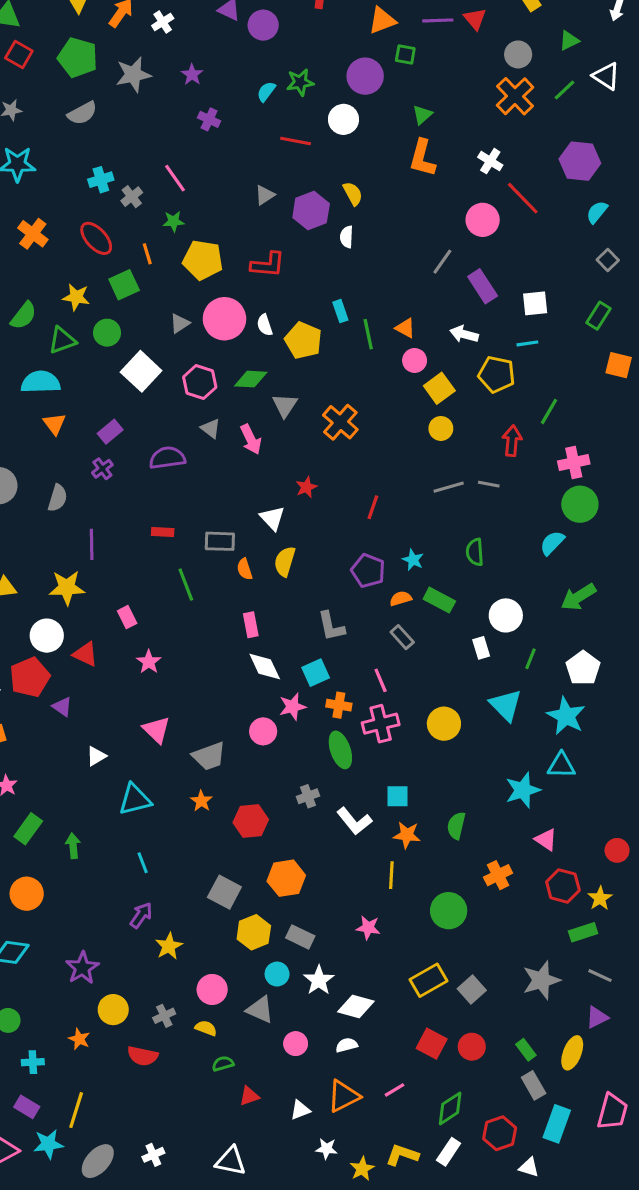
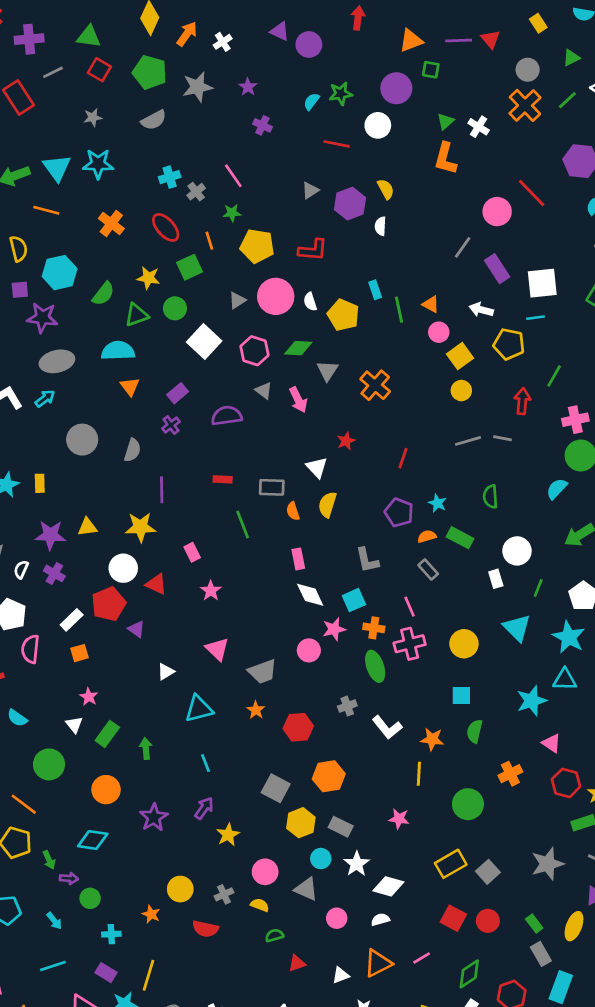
white cross: (490, 161) -> (479, 127), moved
white square: (535, 303) -> (542, 283), size x1.4
cyan square: (398, 796) -> (461, 695), moved
purple star: (82, 968) -> (154, 817), moved

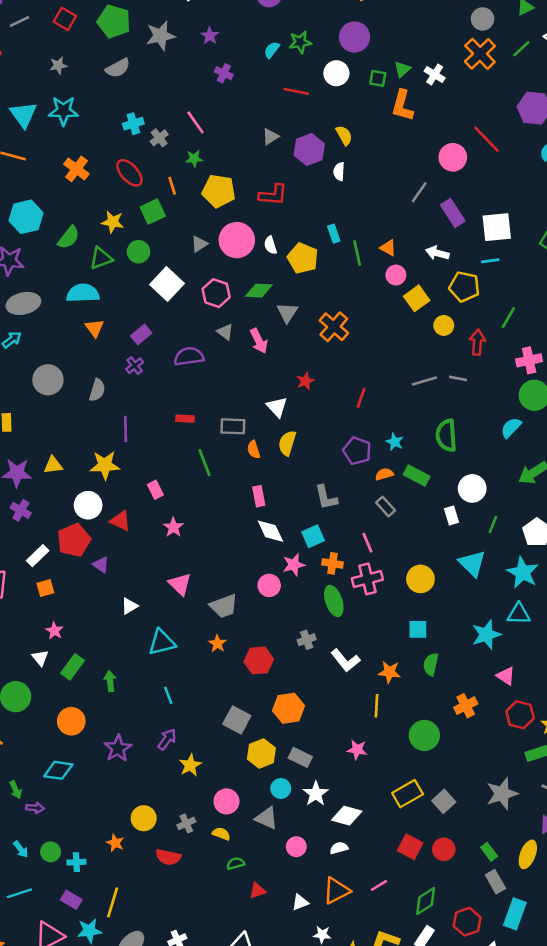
green square: (431, 70) -> (378, 78), moved
yellow circle: (461, 391) -> (444, 325), moved
green semicircle: (490, 497) -> (446, 435), size x1.4
green circle: (90, 898) -> (51, 852), moved

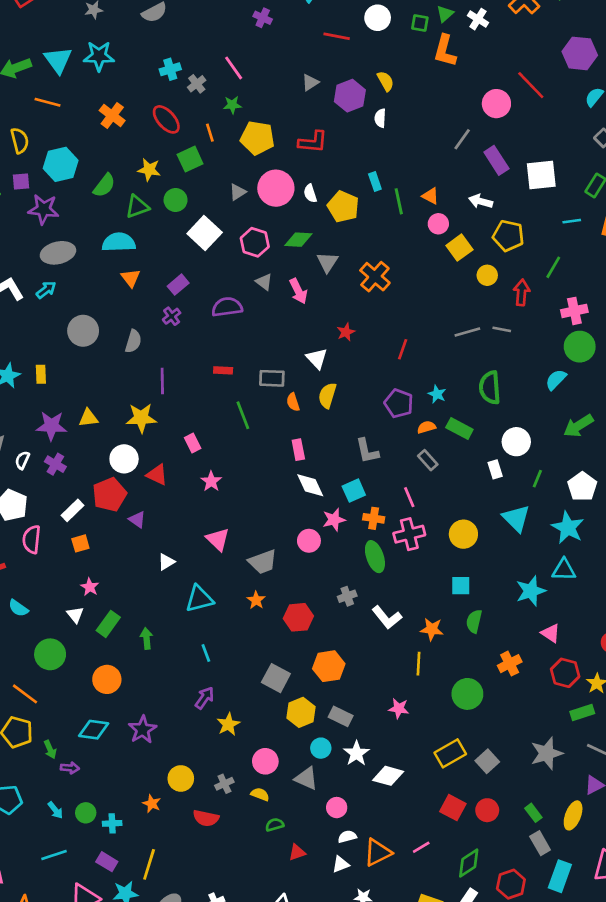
cyan line: (490, 261) -> (572, 221), moved
purple star: (118, 748) -> (143, 730), moved
white semicircle: (339, 848) -> (347, 837), moved

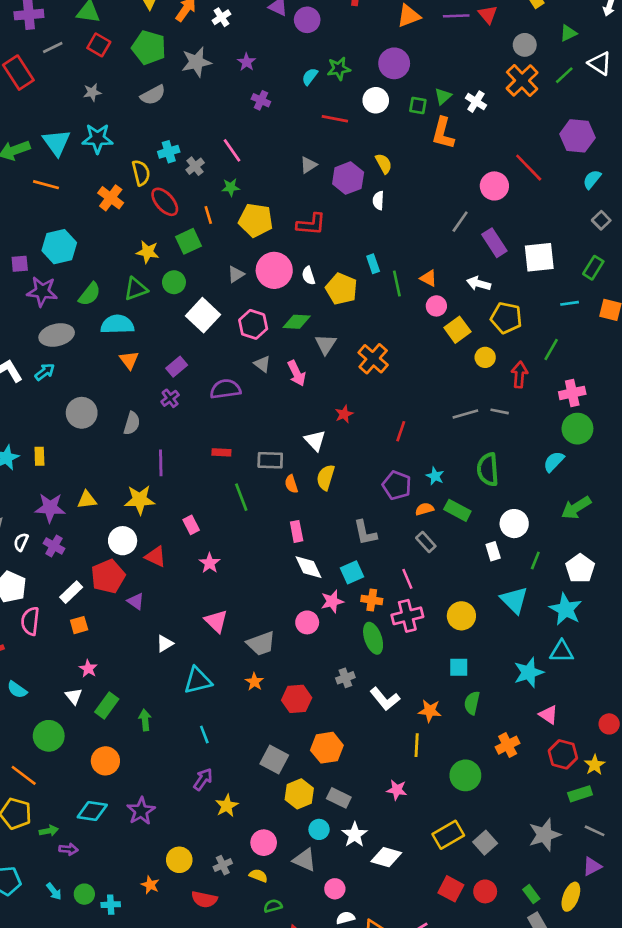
yellow semicircle: (20, 141) -> (141, 173), moved
green semicircle: (104, 185) -> (90, 294), moved
green arrow: (50, 749) -> (49, 831), turned -78

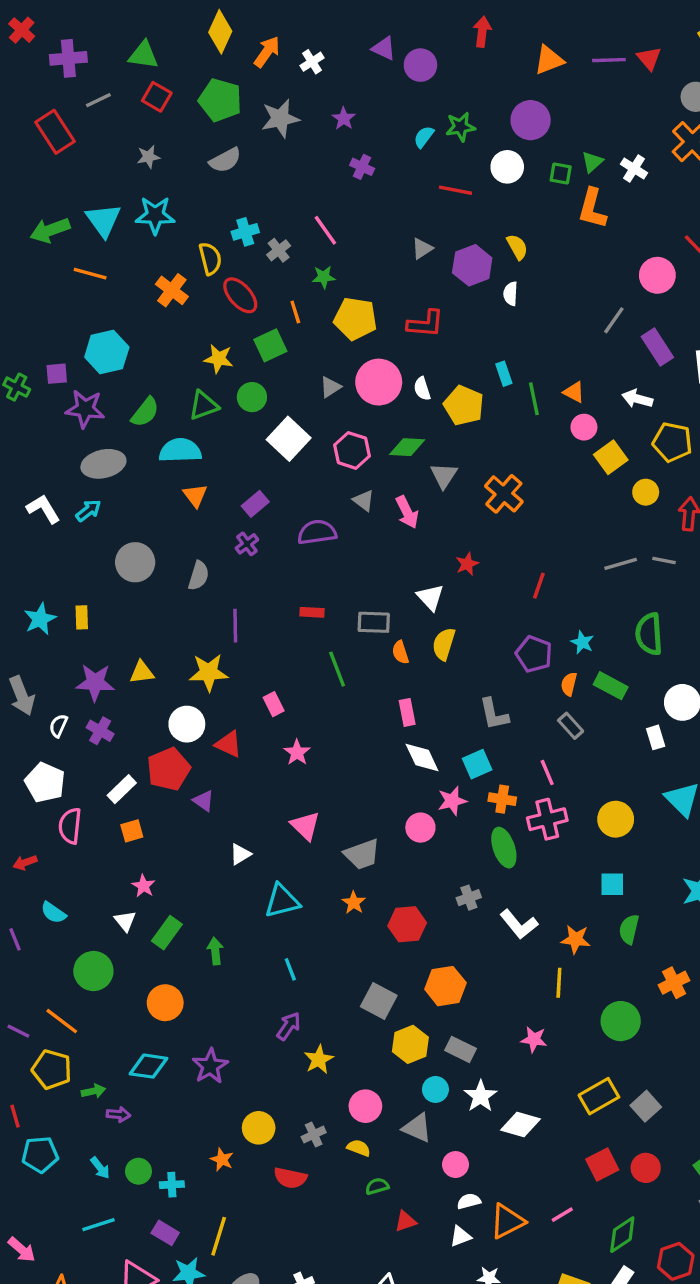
orange semicircle: (425, 509) -> (569, 684), turned -60
red square: (451, 889) -> (602, 1165), turned 35

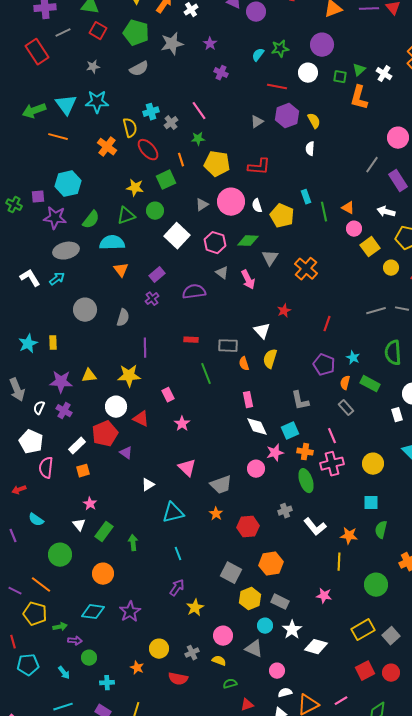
purple hexagon: (472, 265) -> (287, 116), moved
green circle: (138, 1171) -> (89, 658), moved

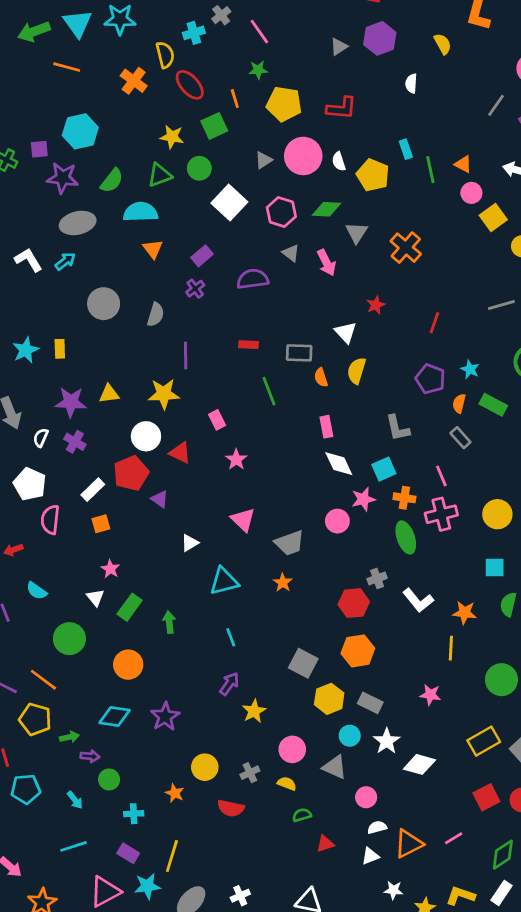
yellow semicircle: (314, 121) -> (443, 44), moved
gray cross: (171, 123) -> (221, 15), moved
red hexagon: (248, 527) -> (354, 603), moved

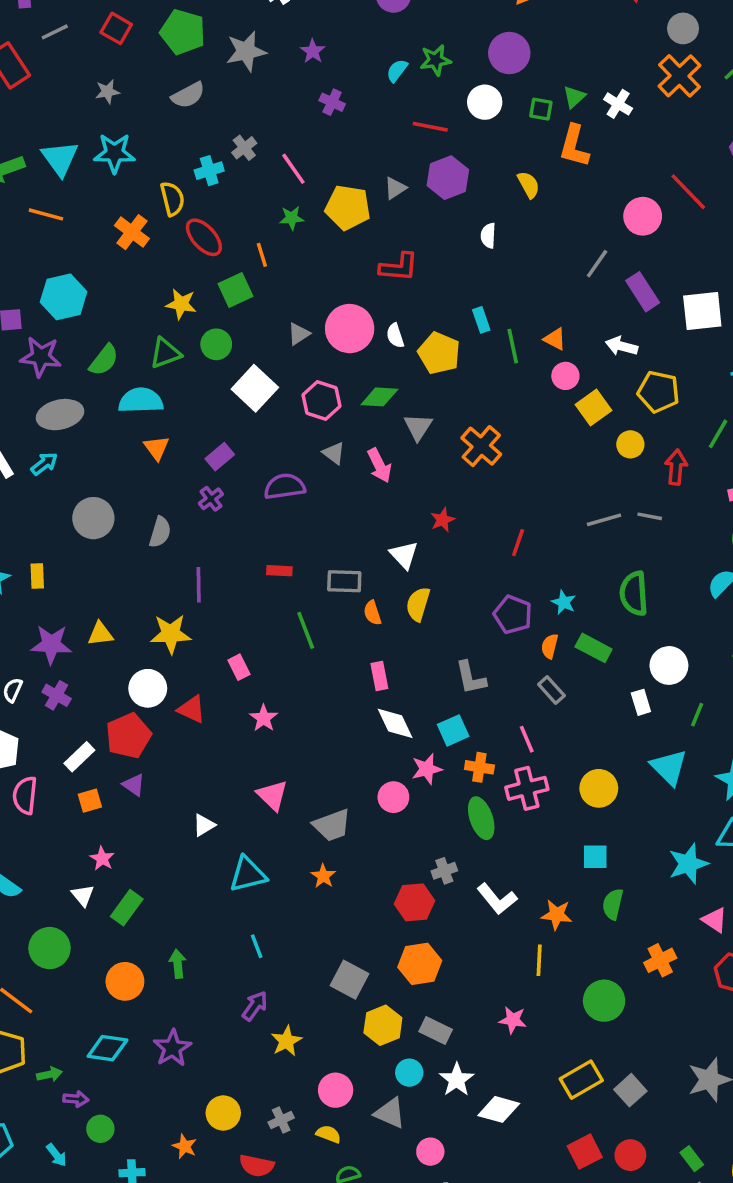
yellow pentagon: (284, 104) -> (348, 207), moved
purple triangle: (160, 499) -> (134, 785), moved
green arrow: (169, 622) -> (178, 964), moved

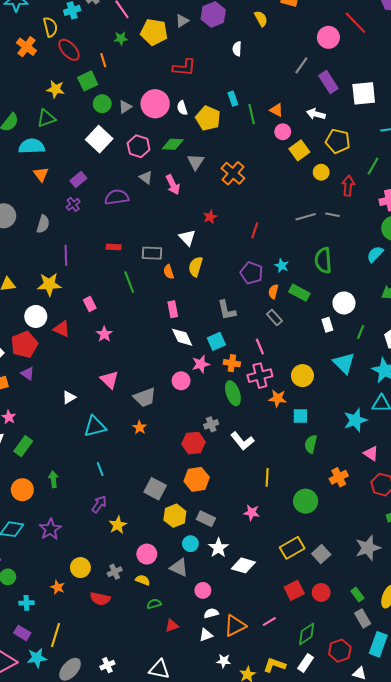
green circle: (216, 344) -> (102, 104), moved
orange star: (557, 915) -> (278, 398), moved

